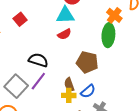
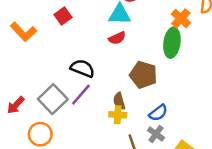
blue semicircle: (88, 91) -> (158, 113), moved

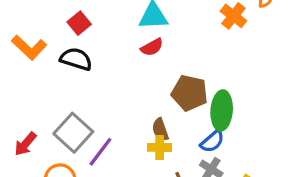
green ellipse: (172, 43) -> (222, 111), moved
black semicircle: (82, 68) -> (76, 59), moved
purple line: (81, 95) -> (100, 152), moved

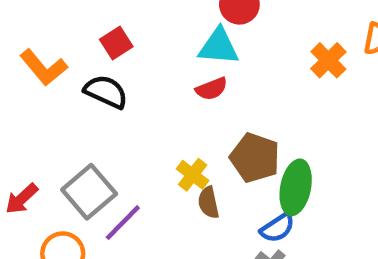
yellow cross: (160, 147) -> (193, 175), moved, turned 30

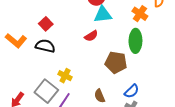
cyan triangle: (219, 46) -> (103, 15), moved
yellow cross: (193, 175) -> (65, 76), moved
green ellipse: (296, 187) -> (135, 41), moved
brown semicircle: (208, 203) -> (100, 96), moved

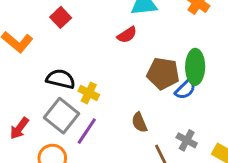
green ellipse: (135, 41) -> (195, 67), moved
black semicircle: (45, 46) -> (61, 79), moved
blue semicircle: (132, 91) -> (185, 89), moved

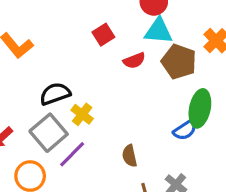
red square: (61, 17) -> (103, 35), moved
brown pentagon: (163, 74) -> (179, 62), moved
black semicircle: (61, 79) -> (55, 94), turned -44

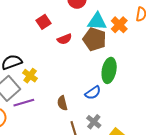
cyan triangle: (158, 31) -> (97, 21), moved
blue semicircle: (185, 130) -> (93, 93), moved
purple line: (72, 154) -> (24, 103), turned 30

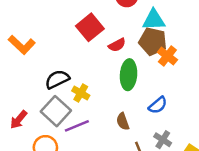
red square: (43, 22) -> (90, 27), size x1.5
orange cross: (119, 25) -> (167, 56), moved
green ellipse: (109, 70) -> (129, 75), moved

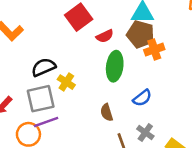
orange cross: (167, 56) -> (154, 50), turned 30
gray square: (56, 111) -> (41, 99), turned 32
purple line: (77, 126) -> (46, 122), moved

